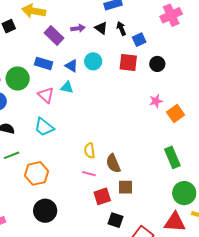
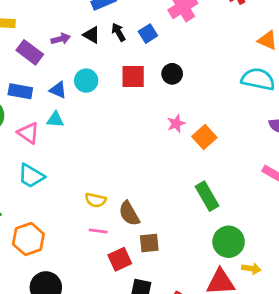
blue square: (139, 40) -> (148, 34), moved
yellow semicircle: (90, 151) -> (96, 200), turned -63

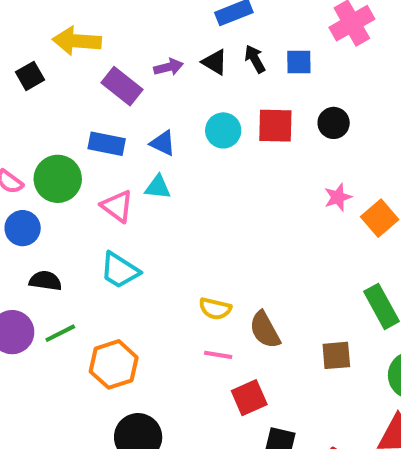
blue square: (148, 34) -> (299, 62), turned 30
cyan circle: (86, 81) -> (223, 130), moved
brown square: (149, 243) -> (336, 355), moved

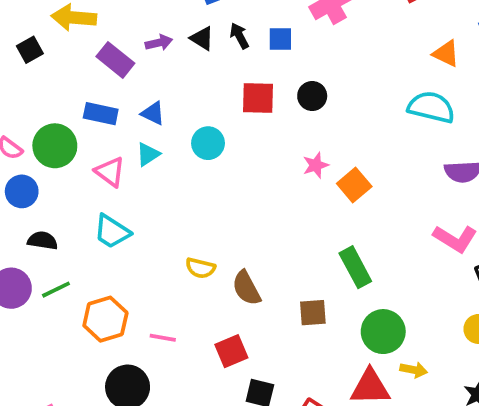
cyan circle: (223, 130) -> (208, 143), moved
cyan triangle: (158, 187) -> (148, 154), turned -40
pink line: (218, 355) -> (163, 338), moved

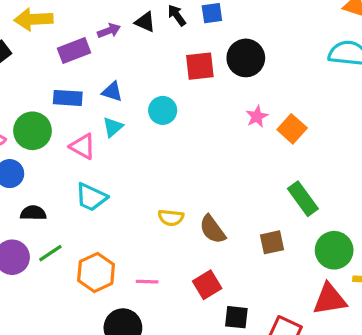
purple rectangle: (115, 60) -> (74, 51), turned -52
black circle: (312, 96) -> (246, 58), size x1.5

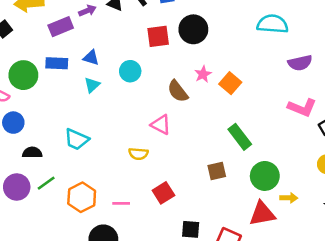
green circle: (33, 131) -> (23, 75), moved
pink triangle: (83, 146) -> (161, 125), moved
brown semicircle: (212, 229) -> (178, 91), moved
red square: (207, 285) -> (163, 193), moved

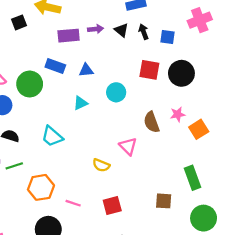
blue triangle: (91, 58) -> (86, 70), turned -40
green circle: (23, 75) -> (30, 84), moved
cyan triangle: (92, 85) -> (80, 103), moved

